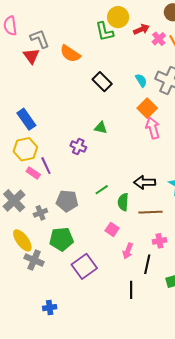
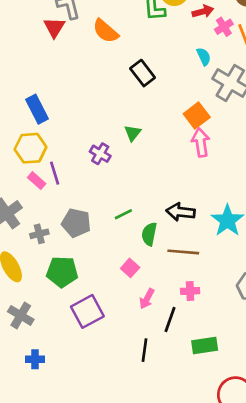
cyan semicircle: (141, 80) -> (204, 57), moved
green triangle: (101, 128) -> (133, 133), turned 48
gray cross: (34, 260) -> (21, 315), moved

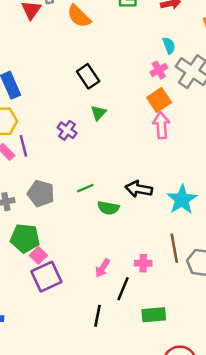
pink cross: (224, 27) -> (159, 70), moved
black rectangle: (143, 73) -> (88, 76), moved
green semicircle: (149, 234) -> (108, 208), turned -95
brown line: (183, 252) -> (174, 248), moved, turned 72
pink square: (130, 268) -> (38, 255), moved

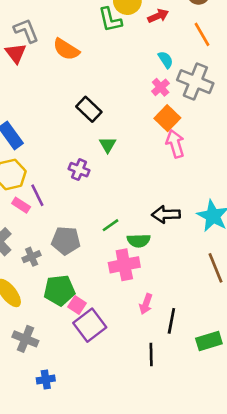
pink cross: (143, 263) -> (124, 265), moved, size x1.6

